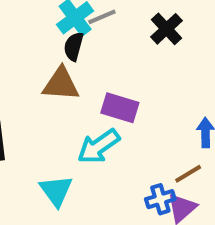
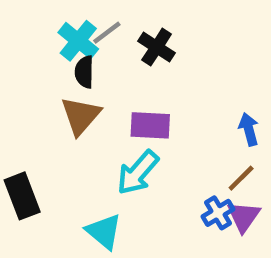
black cross: (166, 29) -> (157, 47), moved
brown triangle: (61, 84) -> (81, 116), turned -39

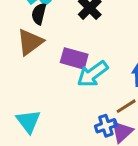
cyan arrow: (138, 173) -> (93, 74), moved

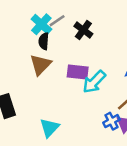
cyan triangle: (28, 121) -> (49, 128), turned 30

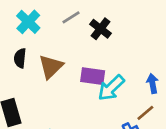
cyan cross: (41, 24) -> (28, 22), moved
black semicircle: (44, 41) -> (20, 58), moved

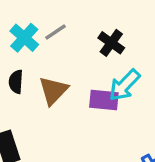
gray line: (71, 17) -> (55, 32), moved
cyan arrow: (111, 88) -> (124, 85), moved

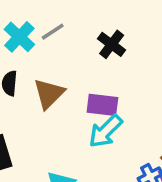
cyan arrow: (124, 85) -> (106, 131), moved

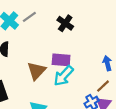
brown triangle: (49, 94) -> (36, 71), moved

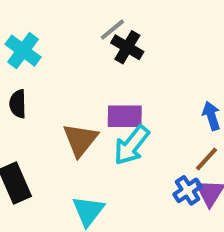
gray line: (29, 17) -> (112, 30), moved

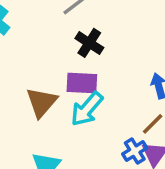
black cross: (127, 47) -> (89, 43), moved

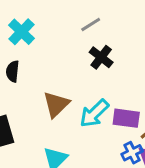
purple rectangle: (82, 83) -> (126, 118), moved

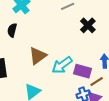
black cross: (101, 57) -> (88, 25), moved

